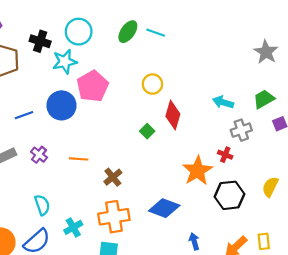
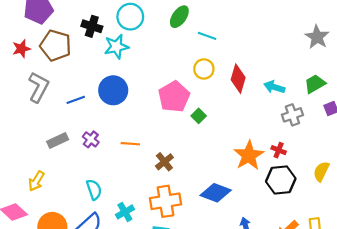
cyan line: (156, 33) -> (207, 36), moved
pink pentagon: (93, 86) -> (174, 97), moved
red diamond: (173, 115) -> (238, 79), moved
red cross: (225, 155) -> (279, 150), moved

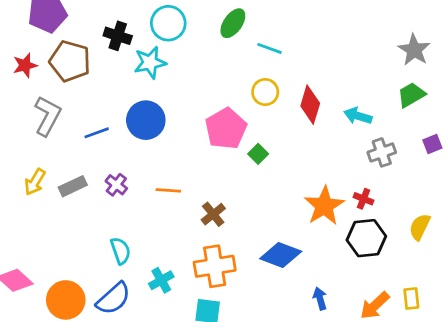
green trapezoid: (315, 84) -> (411, 95), moved
yellow arrow: (36, 181) -> (35, 182), moved

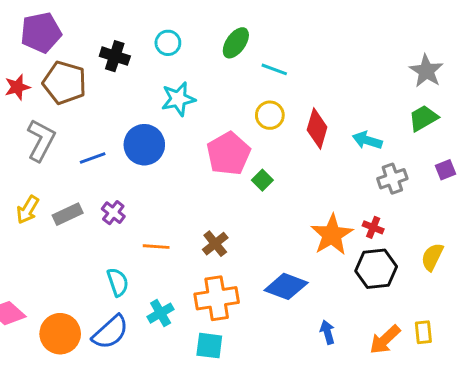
cyan circle: (168, 23) -> (168, 43), size x0.7
cyan star: (150, 63) -> (178, 99), moved
orange line: (168, 190) -> (156, 247), moved

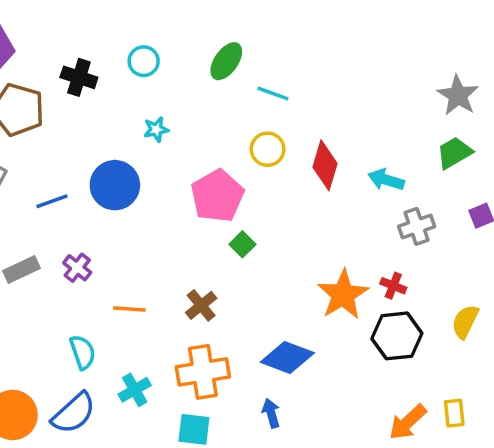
cyan star: (178, 99) -> (156, 129), size x0.6
green square: (262, 180) -> (242, 244), moved
blue arrow: (327, 332) -> (271, 413), moved

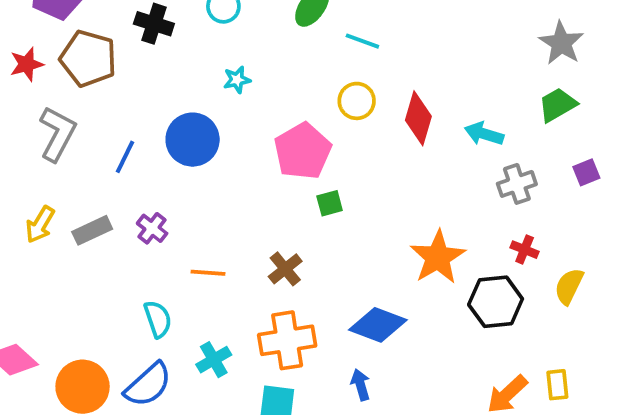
blue line: (52, 201) -> (125, 157), turned -44
green square: (242, 244) -> (330, 203), turned 30
red cross: (393, 286) -> (525, 250), moved

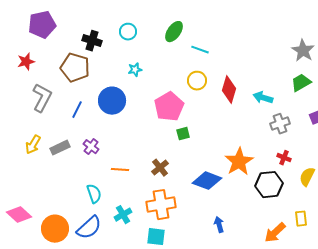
brown pentagon: (88, 58) -> (75, 68), moved
blue diamond: (378, 325) -> (207, 181), moved
blue arrow: (360, 385) -> (219, 225), moved
yellow rectangle: (557, 385) -> (301, 219), moved

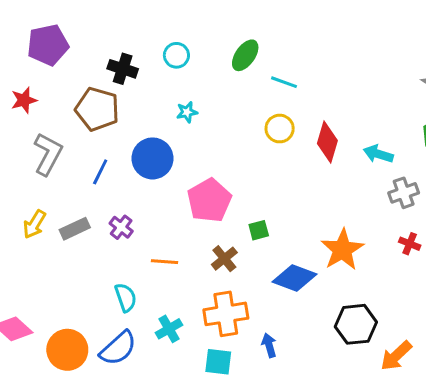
pink pentagon: (169, 107) -> (209, 200), moved
green square: (183, 134) -> (259, 230), moved
black hexagon: (269, 185) -> (356, 324), moved
blue arrow: (219, 225) -> (269, 345), moved

